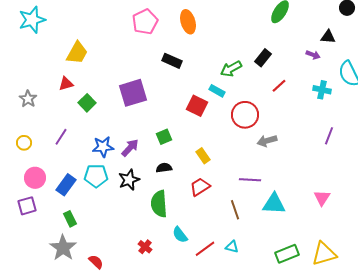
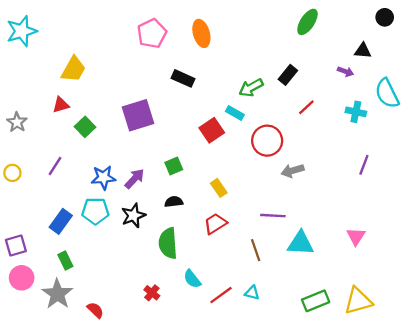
red square: (197, 106) -> (212, 130), turned 30
pink circle: (35, 178) -> (22, 278), moved

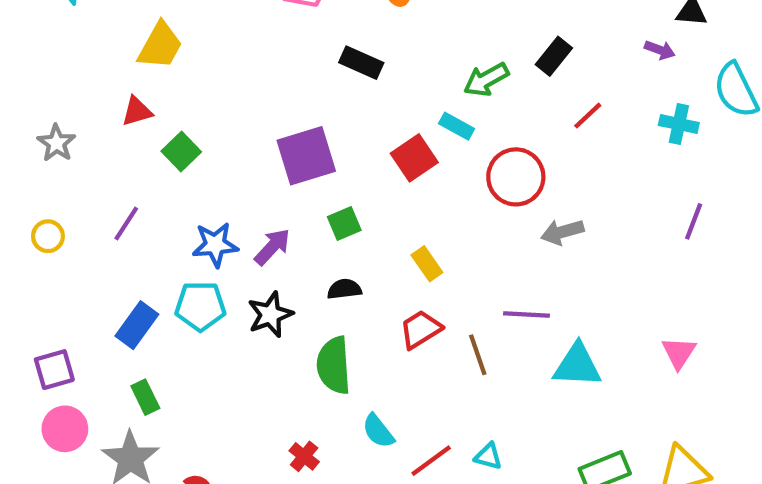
purple square: (138, 115) -> (306, 156), moved
brown line: (256, 250) -> (478, 355), moved

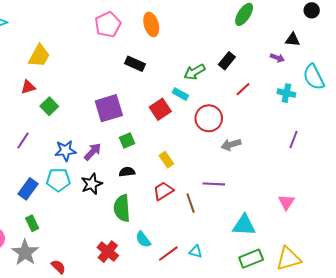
cyan triangle: (577, 365) -> (244, 225), moved
red cross: (304, 456) -> (108, 252), size x1.5

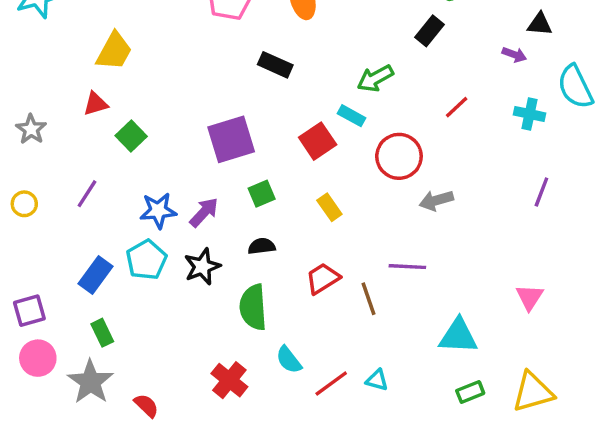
black rectangle: (227, 61) -> (430, 31), moved
yellow rectangle: (166, 160) -> (329, 207), moved
cyan pentagon: (58, 180) -> (146, 260), turned -30
green rectangle: (251, 259) -> (470, 392), size x0.7

